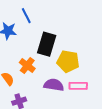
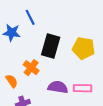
yellow pentagon: (68, 61) -> (83, 48), moved

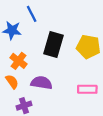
orange cross: (31, 68) -> (19, 61), moved
purple semicircle: (58, 87) -> (41, 83), moved

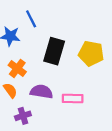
pink rectangle: (87, 89) -> (73, 98), moved

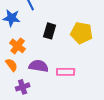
black rectangle: (54, 51) -> (50, 31), size x0.7

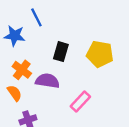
purple semicircle: (39, 66) -> (47, 81), moved
pink rectangle: (66, 72) -> (80, 102), turned -48

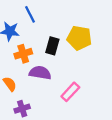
yellow pentagon: (100, 54) -> (79, 38), moved
orange cross: (22, 70) -> (23, 54), moved, turned 36

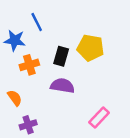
purple semicircle: (40, 73) -> (62, 86), moved
pink rectangle: (70, 92) -> (99, 117), moved

